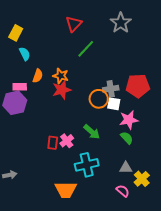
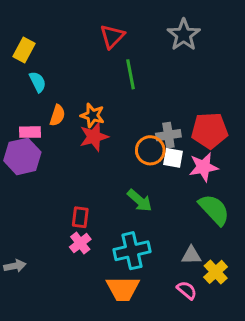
green line: (86, 49) -> (130, 74), turned -54
pink star: (129, 120) -> (203, 167), moved
green semicircle: (127, 138) -> (214, 210), moved, size x1.6
pink cross: (67, 141) -> (80, 243), moved
orange trapezoid: (66, 190) -> (123, 289), moved

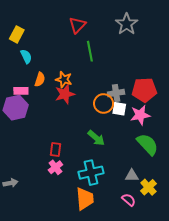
orange trapezoid: (123, 289) -> (85, 199), turned -95

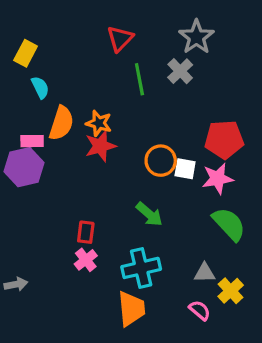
orange semicircle: (40, 79) -> (61, 123), size x1.5
gray cross: (116, 93) -> (180, 71), moved, turned -35

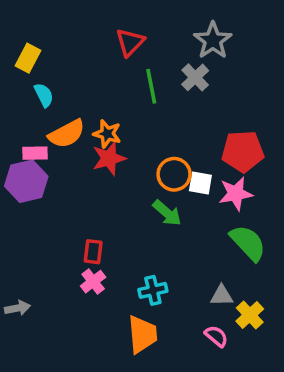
orange semicircle: (61, 123) -> (67, 134), turned 44
green arrow: (149, 214) -> (167, 213), moved
cyan cross: (141, 268) -> (153, 290), size x0.7

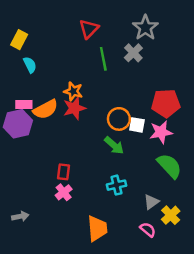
orange semicircle: (67, 134) -> (46, 109), moved
cyan cross: (153, 290) -> (117, 185), moved
gray triangle: (222, 296) -> (151, 202), turned -35
gray arrow: (17, 308) -> (20, 216), moved

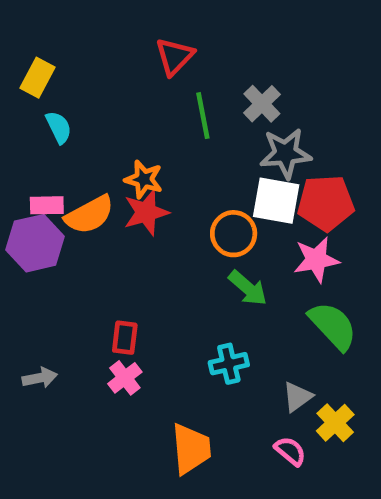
gray star: (145, 28) -> (286, 153), moved, turned 30
white square: (137, 125) -> (276, 201), moved, size x1.5
green arrow: (114, 145) -> (248, 288), moved
gray arrow: (20, 216) -> (40, 378), moved

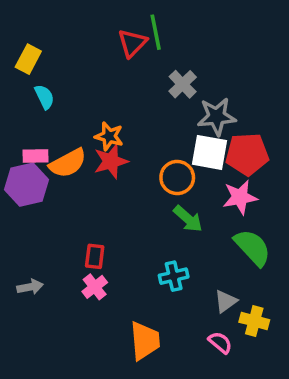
gray cross: (262, 104) -> (183, 84), moved
green line: (203, 116) -> (156, 32), moved
yellow cross: (335, 423) -> (254, 321), turned -32

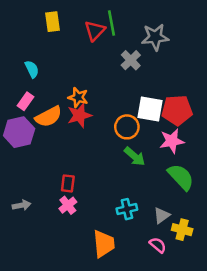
yellow rectangle: (28, 59) -> (52, 22), moved, turned -36
gray star: (217, 117) -> (155, 37), moved
pink rectangle: (35, 156) -> (25, 101), moved, turned -54
cyan cross: (174, 276) -> (127, 209), moved

